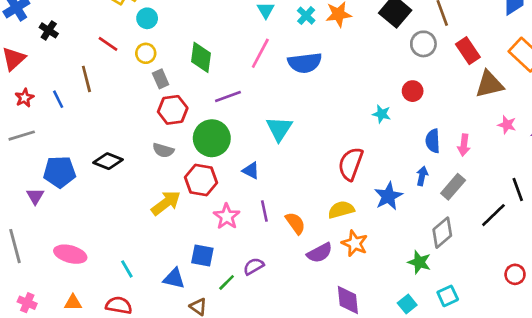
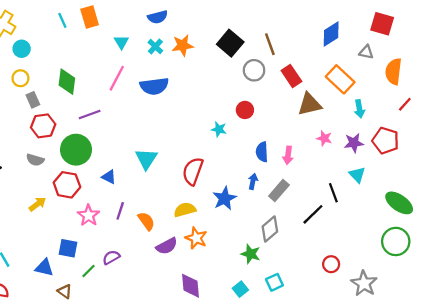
cyan triangle: (279, 129) -> (146, 159), moved
yellow arrow: (166, 203) -> (37, 204), size x0.7
purple line: (264, 211) -> (120, 211), turned 30

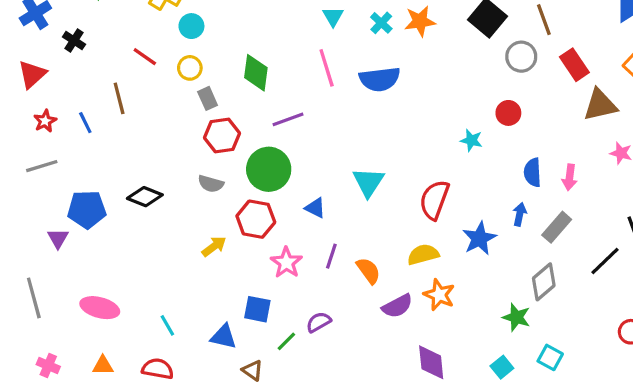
pink line: (117, 78) -> (327, 68), turned -45
cyan square: (274, 282) -> (550, 357), turned -36

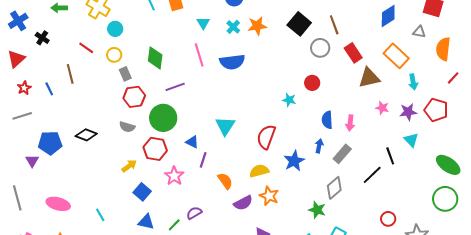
purple line: (331, 256) -> (203, 160), moved
blue square: (257, 309) -> (142, 192), moved, turned 30
blue triangle: (224, 337) -> (146, 222), moved

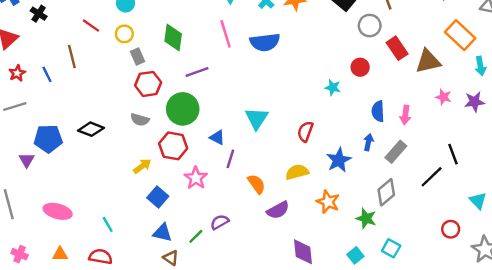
red rectangle: (353, 53) -> (397, 48), moved
red semicircle: (266, 137) -> (305, 132), size x0.7
cyan triangle: (411, 140) -> (478, 201), moved
orange star: (269, 196) -> (328, 202), moved

